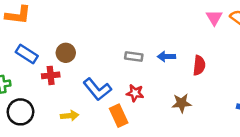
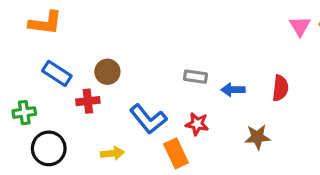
blue arrow: (166, 57) -> (233, 90), moved

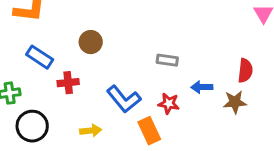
brown circle: (107, 72) -> (91, 42), moved
blue arrow: (233, 90) -> (202, 87), moved
brown star: (257, 137) -> (235, 102), moved

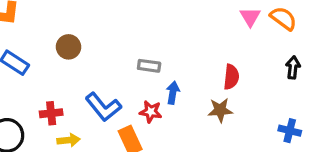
red cross: (68, 83) -> (51, 113), moved
blue arrow: (202, 87) -> (173, 93), moved, turned 100

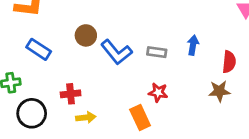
blue arrow: (173, 93) -> (193, 45), moved
blue L-shape: (103, 107) -> (116, 52), moved

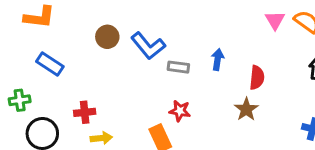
brown circle: (86, 35) -> (107, 37), moved
blue L-shape: (116, 52) -> (148, 46), moved
brown star: (219, 91) -> (246, 109), turned -30

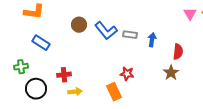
gray rectangle: (178, 67) -> (130, 35), moved

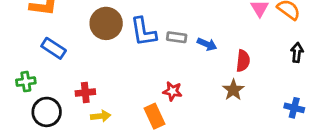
brown circle: (79, 25) -> (106, 23), size x1.5
blue L-shape: (106, 31) -> (143, 32), turned 30
blue arrow: (152, 40) -> (207, 44), turned 104

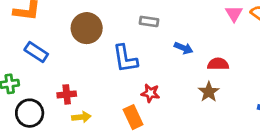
blue L-shape: (143, 32) -> (125, 59), moved
gray rectangle: (177, 37) -> (149, 21), moved
red semicircle: (243, 61) -> (218, 64), turned -96

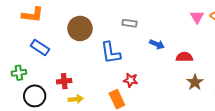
brown star: (209, 92) -> (195, 82), moved

